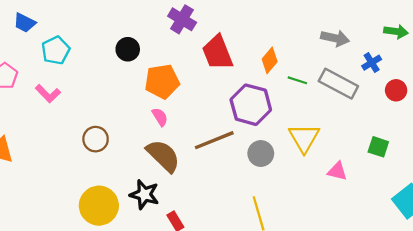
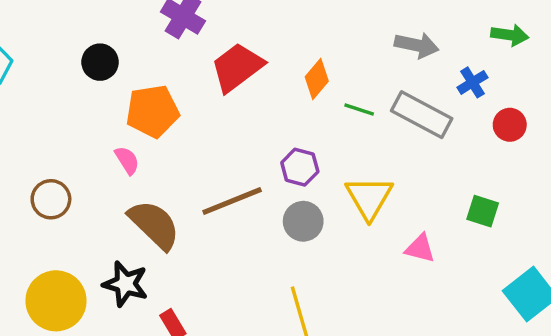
red trapezoid: (218, 53) -> (237, 67), turned 75
purple hexagon: (251, 105) -> (300, 167), moved, size x0.6
pink semicircle: (160, 117) -> (127, 160), moved

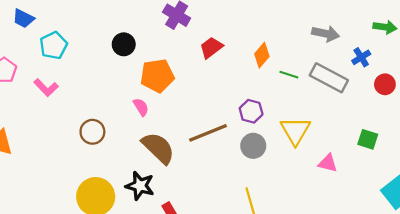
red trapezoid: (237, 67) -> (211, 48), size x0.7

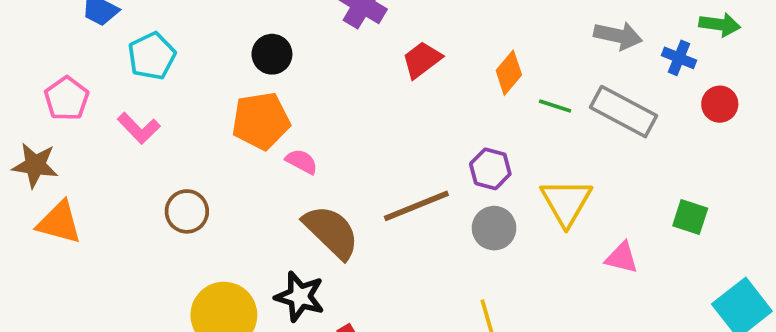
blue cross: (361, 57) -> (679, 58), moved, turned -36
orange pentagon: (157, 76) -> (261, 121), moved
red circle: (385, 84) -> (720, 104), moved
pink semicircle: (141, 107) -> (302, 161), turned -30
brown circle: (92, 132) -> (187, 211), moved

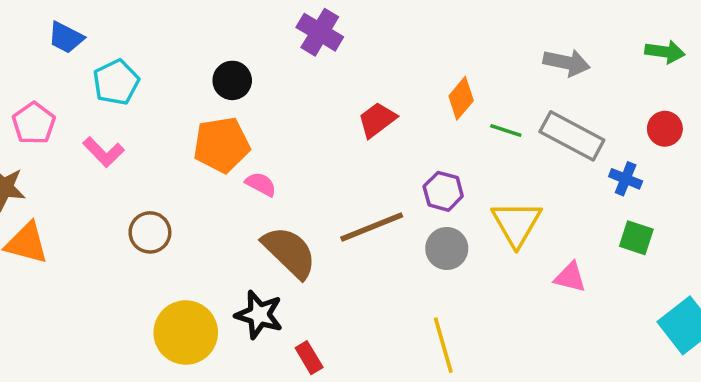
blue cross: (679, 58) -> (626, 179), moved
red trapezoid: (422, 60) -> (377, 120), moved

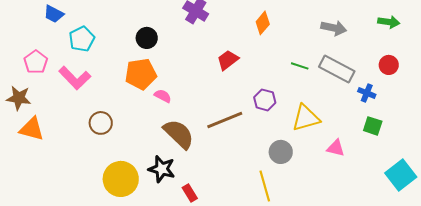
orange diamond: (461, 98) -> (263, 23), moved
pink L-shape: (103, 152) -> (75, 78), size x1.4
yellow triangle: (516, 223) -> (306, 118), turned 44
gray circle: (447, 248) -> (281, 152), moved

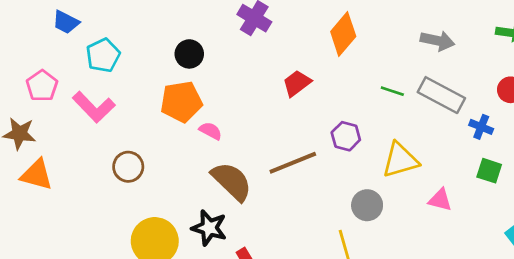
orange diamond: (263, 23) -> (343, 34), size x1.4

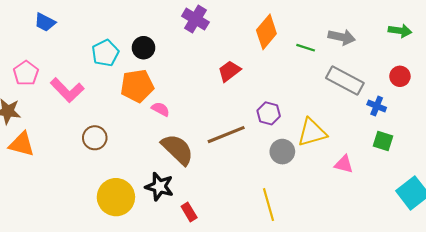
cyan pentagon: (103, 55) -> (105, 53), moved
green line: (392, 91) -> (306, 48), moved
gray circle: (367, 205) -> (282, 152), moved

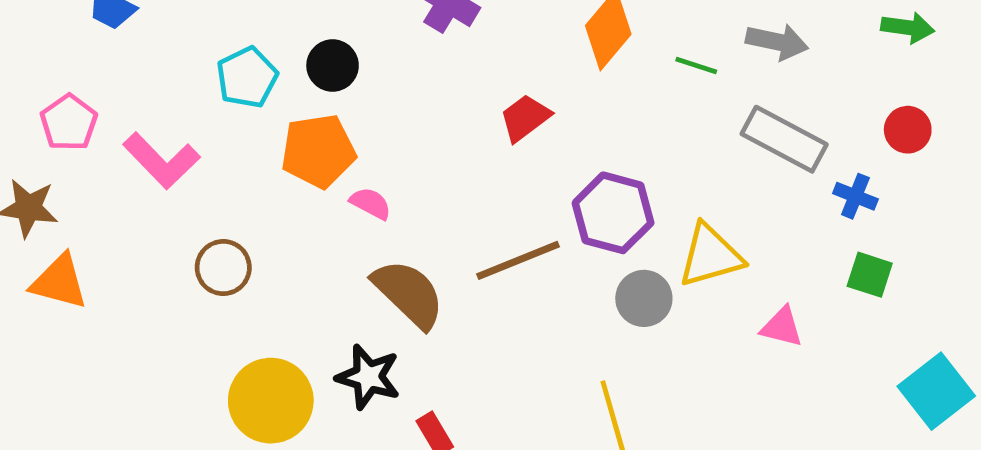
purple hexagon: (269, 113) -> (613, 213), size x1.5

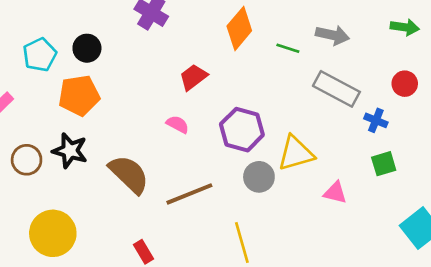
pink semicircle: (371, 203) -> (178, 124), moved
brown line: (518, 260) -> (189, 194), moved
green square: (870, 275) -> (384, 164), turned -35
black star: (368, 377) -> (70, 151), moved

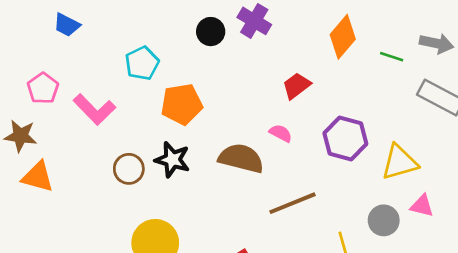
black circle: (87, 48) -> (211, 32), moved
brown semicircle: (129, 174) -> (241, 158), moved, turned -30
gray circle: (259, 177) -> (384, 220), moved
pink triangle: (335, 193) -> (422, 206), moved

